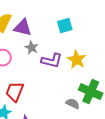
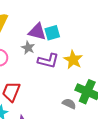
cyan square: (65, 26) -> (52, 33), moved
purple triangle: (23, 28) -> (37, 32), moved

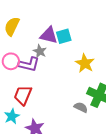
purple L-shape: (48, 61) -> (29, 64), moved

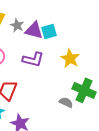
gray star: (40, 51) -> (17, 25), moved
purple L-shape: (29, 64) -> (33, 59), moved

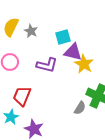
purple triangle: (34, 30) -> (73, 52), moved
gray semicircle: (66, 102) -> (80, 108), turned 96

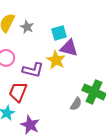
yellow star: (84, 64) -> (56, 60), moved
purple L-shape: (47, 65) -> (33, 70), moved

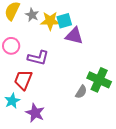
yellow star: (56, 60) -> (50, 21), moved, turned -30

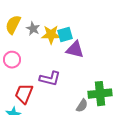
purple L-shape: (38, 58) -> (50, 79), moved
green cross: (99, 80) -> (100, 94), turned -30

